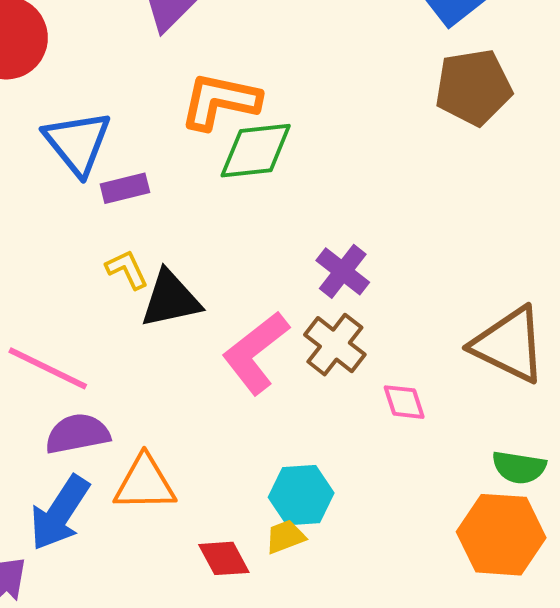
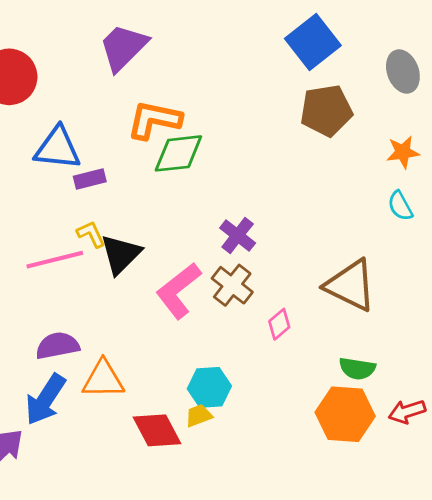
blue triangle: (77, 143) -> (57, 148), turned -45
black triangle: (170, 299) -> (121, 254), turned -33
pink line: (48, 368) -> (55, 260), moved, turned -40
pink diamond: (404, 402) -> (279, 324), turned 68
red diamond: (224, 558) -> (157, 430), size x1.4

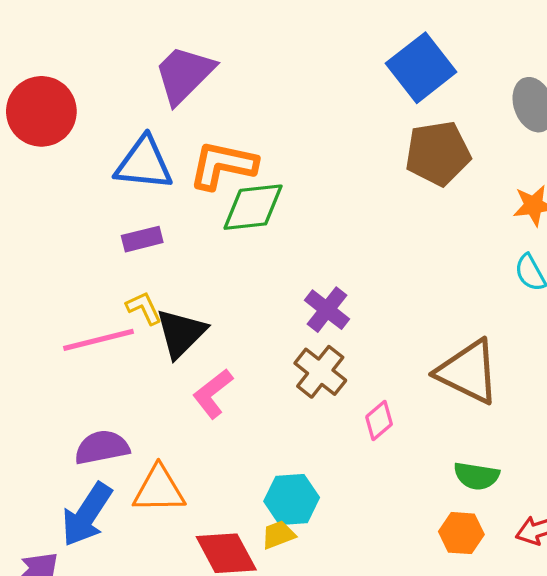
blue triangle: (57, 148) -> (144, 163), moved
pink L-shape: (178, 291) -> (213, 394), moved, size x0.7
orange hexagon: (345, 414) -> (461, 533), size x0.6

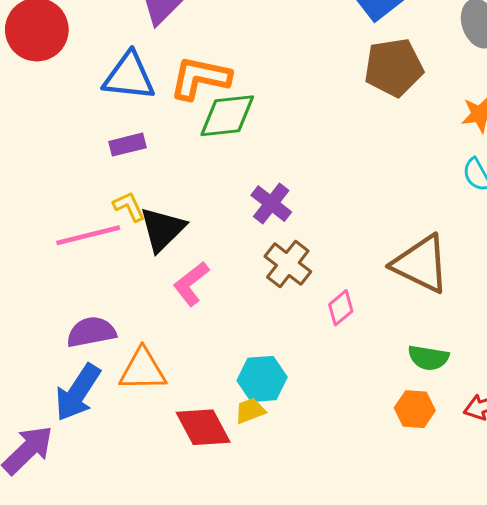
purple cross: (327, 310) -> (271, 204), moved

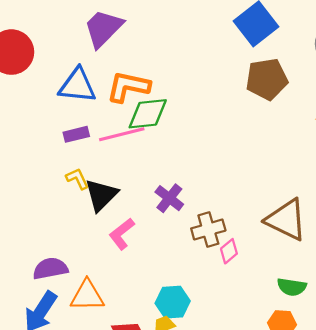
purple cross: (271, 204) -> (169, 198), moved
pink line: (88, 235) -> (122, 134), moved
brown cross: (288, 264) -> (208, 230), moved, turned 36

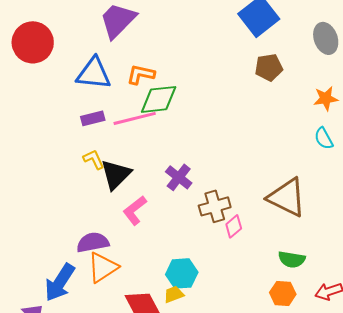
brown pentagon: (267, 79) -> (269, 67), size x0.7
orange L-shape: (128, 87) -> (141, 74), size x0.7
purple semicircle: (50, 268) -> (93, 242), moved
orange triangle: (87, 296) -> (103, 267), turned -32

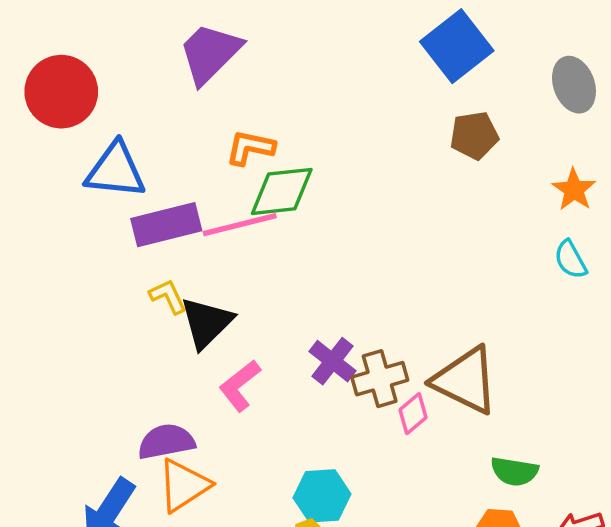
blue triangle: (94, 73) -> (115, 170), moved
orange star: (326, 98) -> (574, 190), turned -30
purple rectangle: (93, 118) -> (166, 225), size x1.6
purple cross: (179, 177) -> (332, 361), moved
brown triangle: (287, 197) -> (465, 380), moved

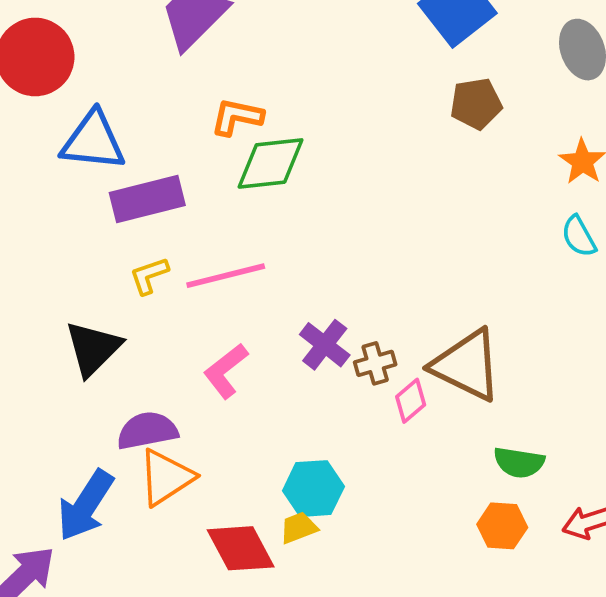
pink line: (240, 225) -> (226, 276), moved
yellow L-shape: (168, 296) -> (149, 276), turned -84
black triangle: (206, 323) -> (93, 348), moved
brown cross: (380, 379) -> (375, 363), size x0.7

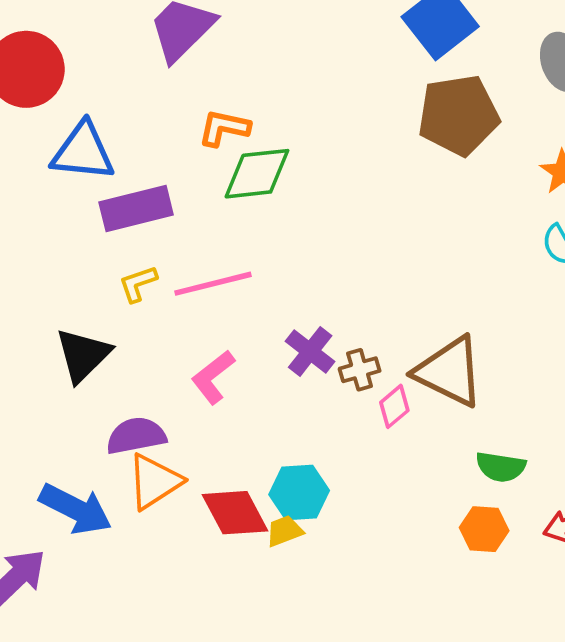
brown pentagon: (476, 104) -> (458, 115), size x1.6
blue arrow: (86, 505) -> (76, 509), turned -96
red diamond: (241, 548) -> (235, 513), moved

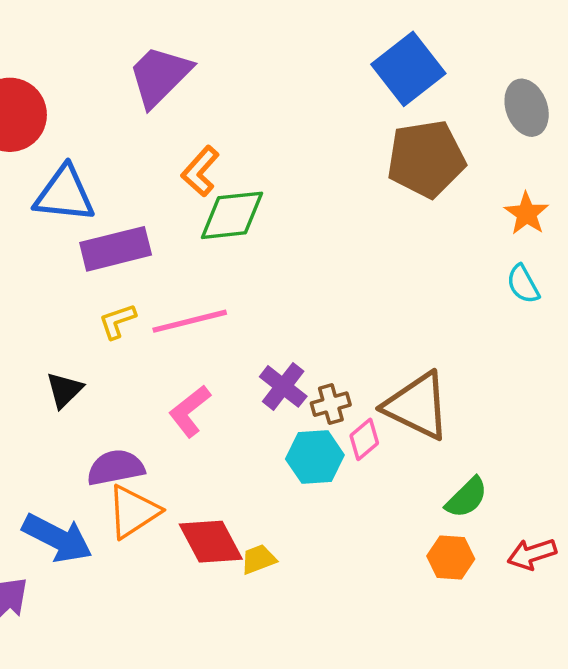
orange L-shape: (224, 128) -> (200, 171), turned -60
black triangle: (83, 355) -> (64, 390), size x0.7
green semicircle: (501, 467) -> (467, 498), turned -54
cyan hexagon: (299, 493) -> (315, 457), moved

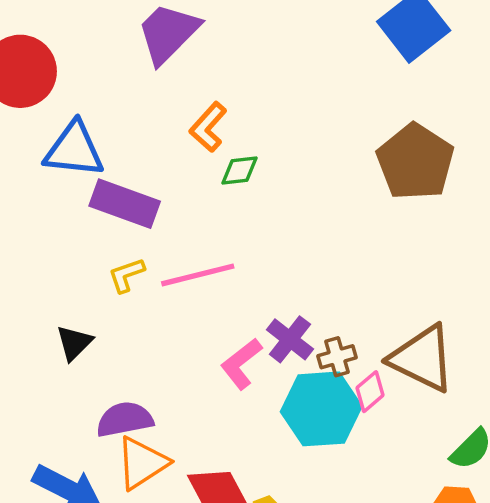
brown pentagon: (426, 159) -> (415, 162), moved, turned -30
green diamond: (232, 215) -> (240, 171), size x0.6
purple rectangle: (116, 249) -> (125, 204), turned 34
pink L-shape: (190, 411) -> (241, 364), moved
cyan hexagon: (315, 457) -> (321, 409), size x1.4

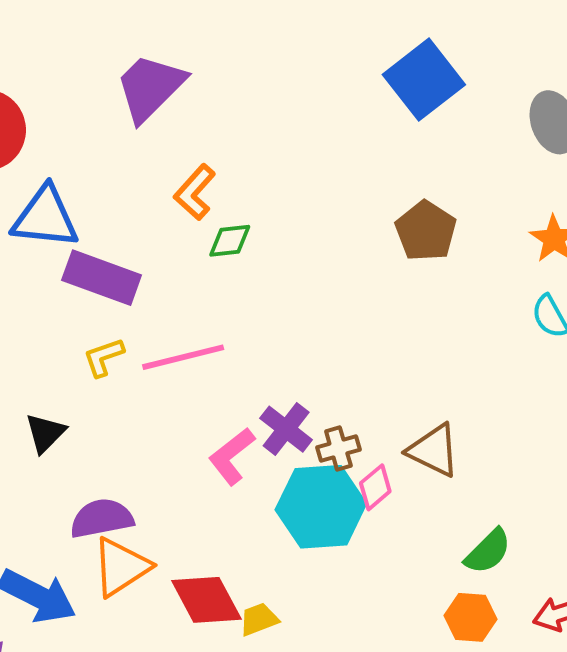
brown pentagon: (415, 162) -> (426, 231), size x0.7
brown triangle: (422, 358) -> (434, 450), size x0.7

